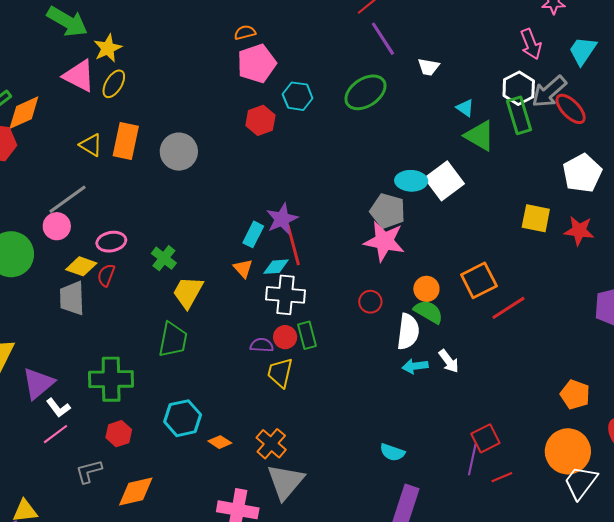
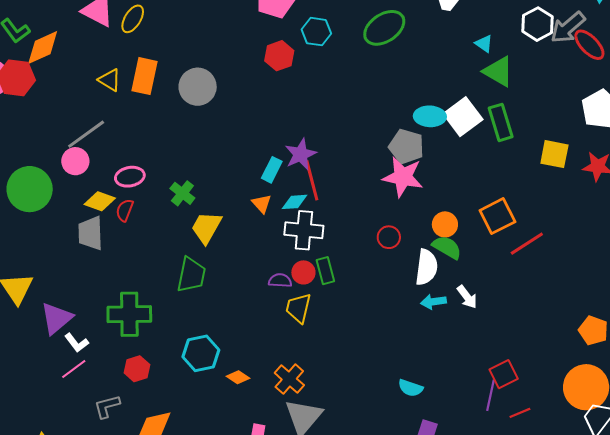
green rectangle: (519, 115) -> (501, 122), moved

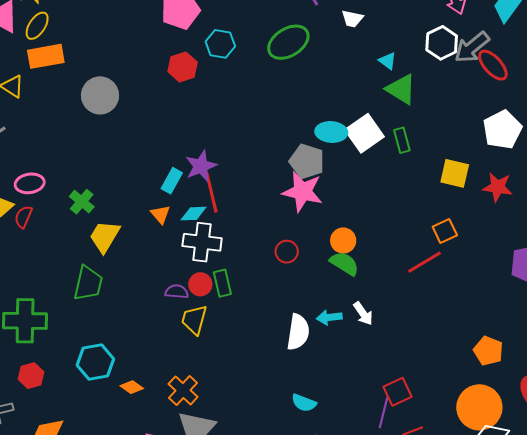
orange rectangle: (144, 76) -> (46, 56), moved, turned 66
green rectangle: (501, 122) -> (402, 140), size x0.7
orange square: (497, 216) -> (445, 231), moved, size x0.7
white semicircle: (426, 267) -> (298, 332), moved

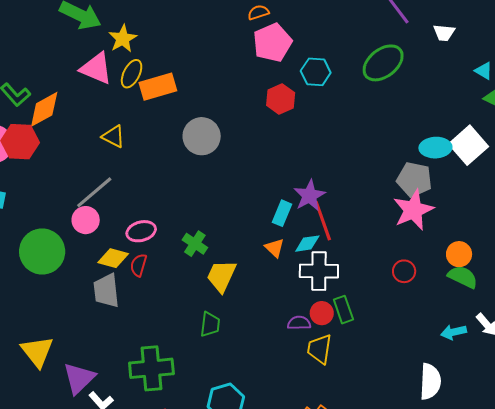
orange rectangle: (46, 56) -> (158, 87), moved
pink star: (302, 192) -> (413, 210), turned -30
green trapezoid: (88, 283) -> (210, 324), size x0.7
white semicircle: (298, 332) -> (430, 381), moved

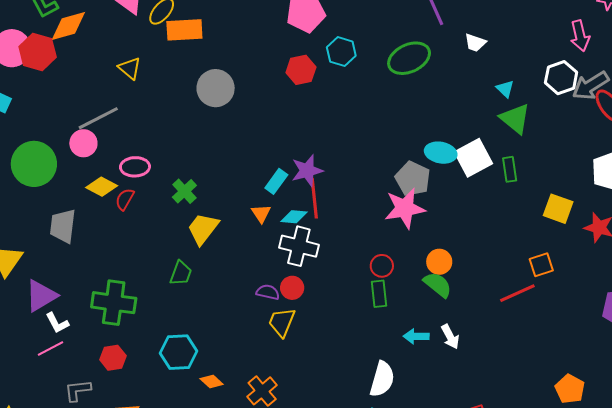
gray trapezoid: (106, 291) -> (63, 226), moved
green rectangle: (343, 310) -> (379, 294), moved

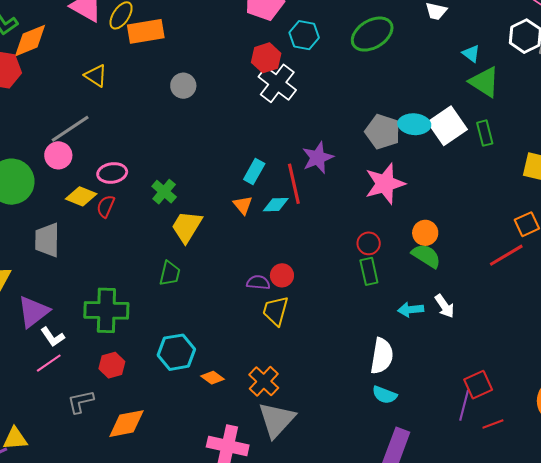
gray circle: (216, 88) -> (183, 86), size x0.7
purple star: (307, 171) -> (318, 158), moved
gray pentagon: (413, 179) -> (383, 132), moved
white cross: (299, 246) -> (277, 83), moved, turned 30

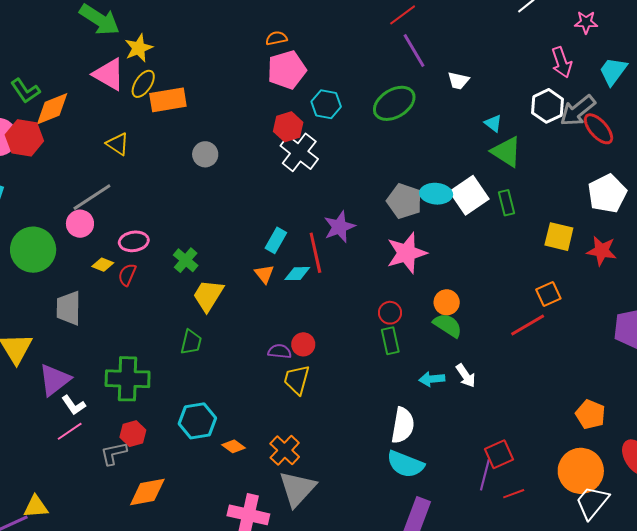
yellow diamond: (81, 196) -> (103, 265), size x0.7
cyan semicircle: (385, 395) -> (405, 464), size x1.5
gray L-shape: (81, 402) -> (114, 453), moved

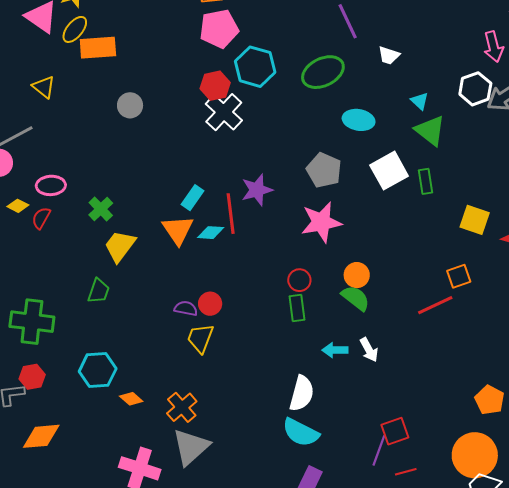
cyan hexagon: (326, 104) -> (255, 67), size x1.4
cyan ellipse: (436, 194) -> (359, 120), moved
orange triangle: (264, 274) -> (178, 230), size x1.6

